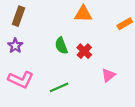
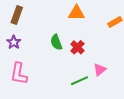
pink L-shape: (21, 80) -> (19, 74), turned 75
green line: (59, 87) -> (79, 81), moved

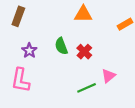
purple star: (14, 42) -> (29, 51), moved

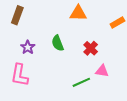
red cross: (84, 52) -> (91, 48), moved
pink triangle: (109, 76) -> (102, 71), turned 48

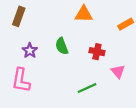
red cross: (91, 48) -> (97, 52), turned -32
pink triangle: (102, 71) -> (118, 71), moved, turned 40

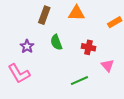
brown rectangle: (19, 16) -> (44, 15), moved
pink L-shape: (21, 80) -> (19, 74), turned -40

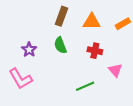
orange triangle: (76, 13) -> (92, 22), moved
brown rectangle: (44, 15) -> (61, 16), moved

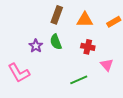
purple star: (29, 50) -> (36, 46), moved

